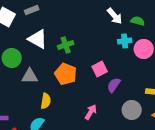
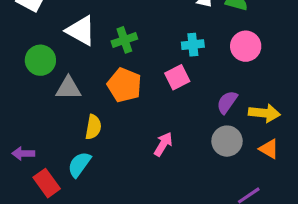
cyan cross: (125, 41) -> (193, 45), moved
purple semicircle: (114, 85) -> (227, 102), moved

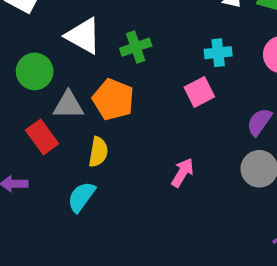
orange pentagon: (124, 85) -> (113, 100), moved
red rectangle: (47, 183) -> (42, 137), moved

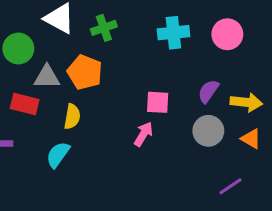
cyan cross: (218, 53) -> (173, 33), size x1.4
pink square: (199, 92) -> (158, 102), moved, turned 30
red rectangle: (42, 137) -> (25, 104), turned -40

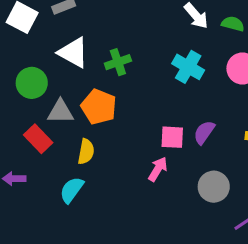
cyan cross: (173, 33) -> (188, 67), turned 36
purple semicircle: (208, 91) -> (204, 132), moved
red rectangle: (25, 104) -> (38, 139), turned 32
gray circle: (208, 131) -> (214, 187), moved

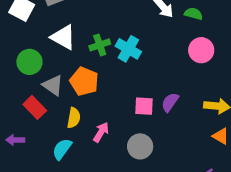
cyan cross: (188, 67) -> (128, 49), moved
gray triangle: (60, 112) -> (53, 85), turned 35
pink arrow: (158, 169) -> (101, 132), moved
gray circle: (214, 187) -> (140, 146), moved

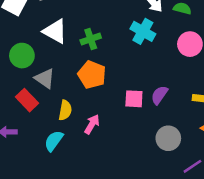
cyan cross: (128, 49) -> (143, 31), moved
orange pentagon: (84, 81) -> (92, 75), moved
gray circle: (140, 146) -> (168, 138), moved

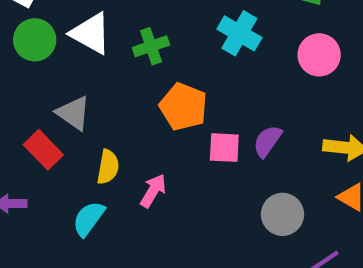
green circle: (22, 56) -> (35, 40), moved
orange pentagon: (92, 75) -> (183, 107), moved

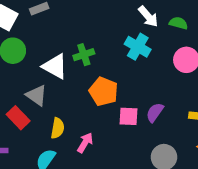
white triangle: (91, 33) -> (55, 66), moved

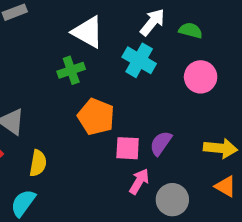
white arrow: (148, 16) -> (152, 22), turned -100
white triangle: (55, 66) -> (88, 32), moved
pink arrow: (85, 143) -> (139, 181), moved

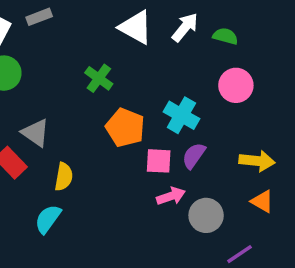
white triangle: (88, 32) -> (136, 27), moved
cyan cross: (139, 60) -> (181, 115), moved
green cross: (71, 70) -> (99, 78), turned -35
pink arrow: (139, 181) -> (171, 196), turned 40

